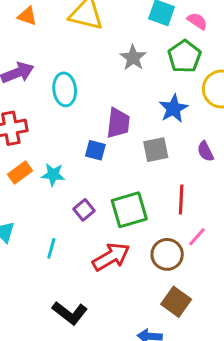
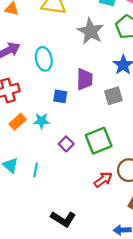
gray star: (133, 58) -> (91, 31), size x1.4
blue square: (95, 150) -> (60, 96), moved
cyan line: (51, 248) -> (36, 170), moved
red arrow: (111, 257) -> (103, 180), moved, size x0.7

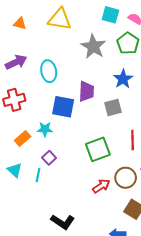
blue square: (60, 96) -> (63, 107), size x1.6
orange rectangle: (18, 122) -> (23, 139), moved
purple square: (66, 144) -> (49, 158), moved

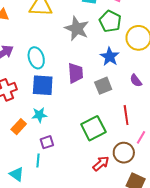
blue square: (63, 107) -> (43, 85), moved
purple square: (49, 158) -> (47, 142), turned 32
cyan triangle: (15, 170) -> (17, 174), moved

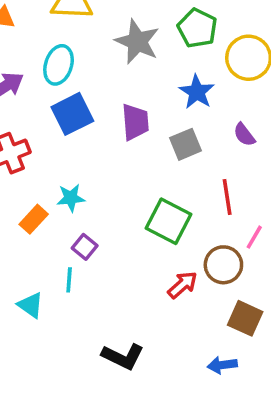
cyan ellipse: (36, 58) -> (59, 65), moved, turned 35
blue square: (43, 85) -> (72, 114), moved, turned -30
green square: (93, 128) -> (169, 221), turned -35
purple square: (47, 142) -> (85, 247), turned -32

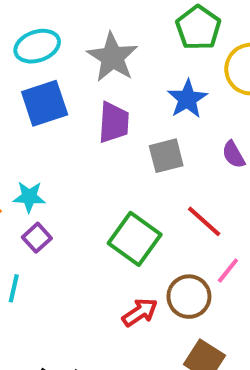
gray star: (137, 42) -> (112, 57), moved
cyan ellipse: (59, 65) -> (37, 46), turned 45
red line: (227, 197) -> (204, 221), turned -48
purple square: (85, 247) -> (37, 238), moved

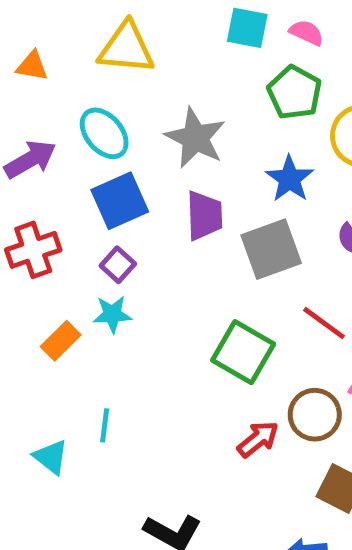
cyan ellipse: (37, 46) -> (104, 133), turned 75
gray square: (166, 156) -> (271, 249), size x1.4
purple square: (37, 238) -> (118, 265), moved

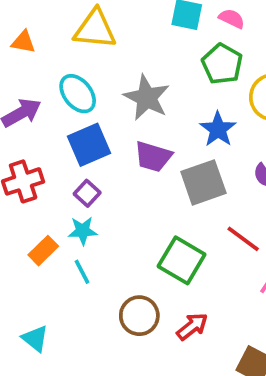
purple trapezoid: (204, 216) -> (153, 157), turned 108
brown circle: (315, 415) -> (139, 316), moved
cyan line: (105, 425) -> (82, 272), moved, turned -35

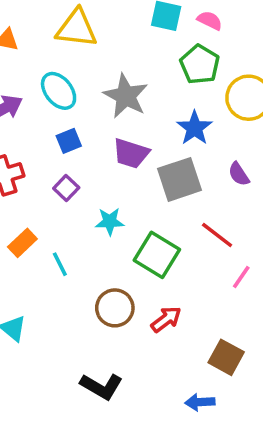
blue square: (89, 145) -> (69, 141), size x0.6
cyan star: (83, 231) -> (110, 222), moved

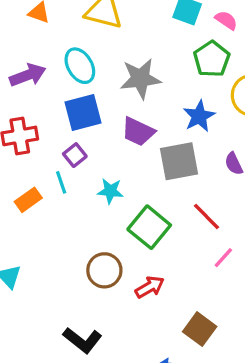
gray star: (126, 96) -> (140, 79), turned 30
blue square: (69, 141) -> (83, 112), size x1.6
cyan line: (60, 264) -> (61, 182), moved

